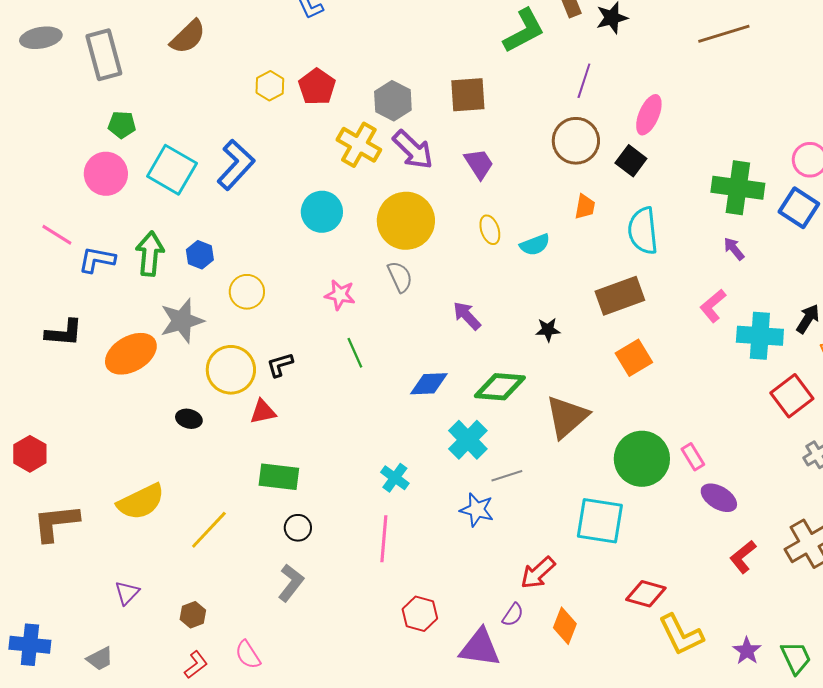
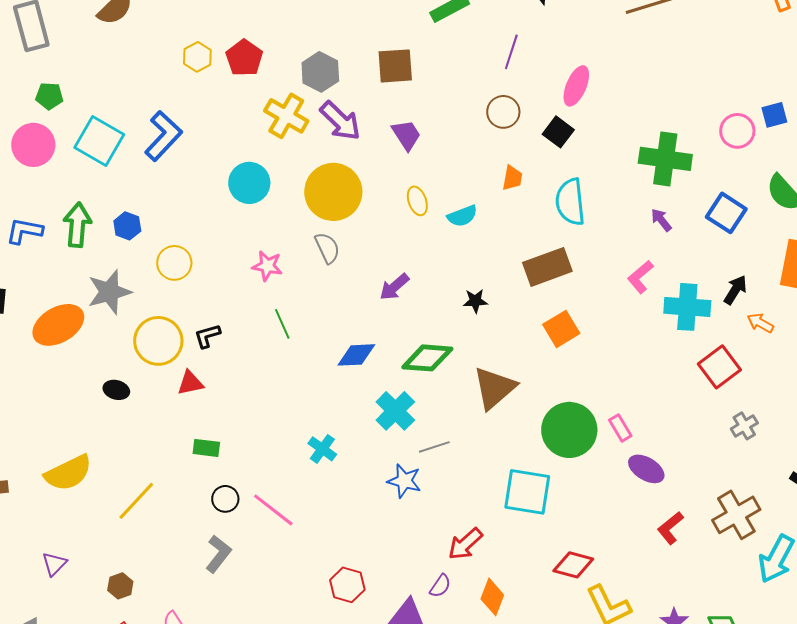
brown circle: (576, 141) -> (503, 112), size x0.7
blue square: (799, 208) -> (726, 213), moved
purple arrow: (467, 316) -> (394, 287), turned -88
green rectangle: (279, 477) -> (206, 448), size x0.7
pink line: (384, 539) -> (273, 510), moved, turned -57

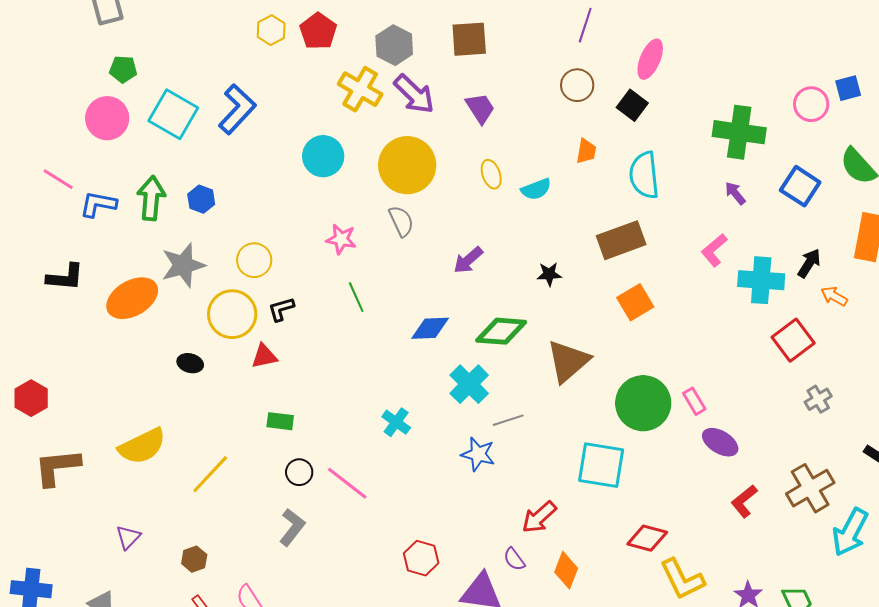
yellow circle: (174, 263) -> (254, 260), moved
purple semicircle: (440, 586) -> (514, 559), turned 110

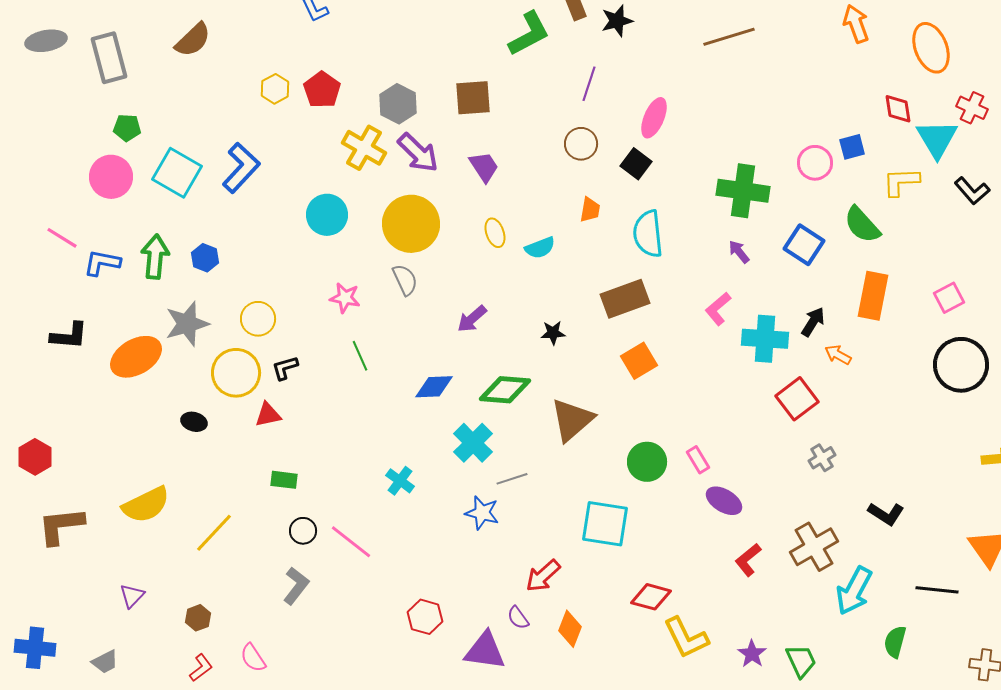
green circle: (643, 403) -> (647, 462), size x0.7

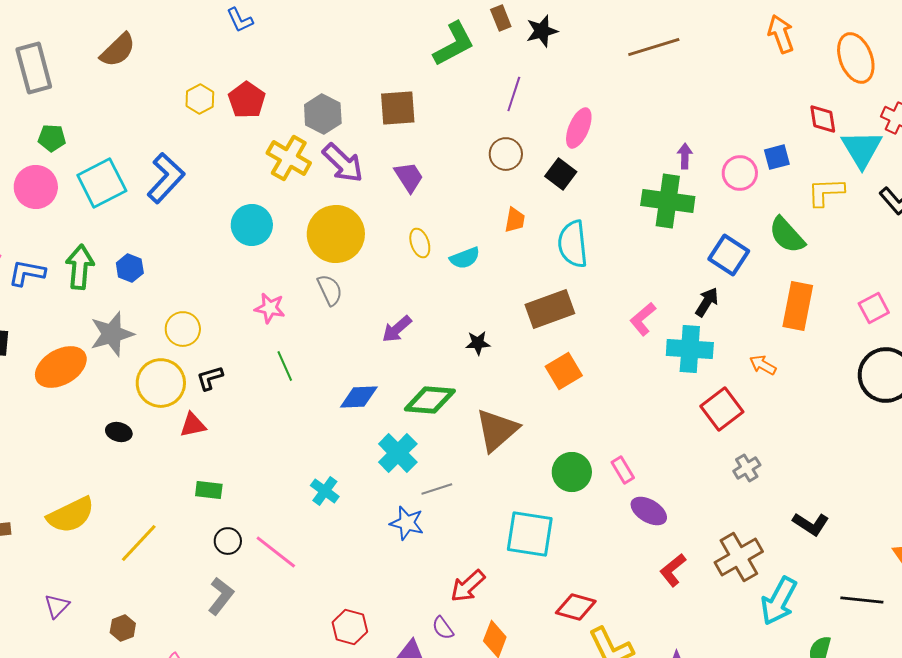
cyan square: (177, 173) -> (102, 183), turned 33
purple arrow: (739, 252) -> (685, 156), moved, turned 40
black arrow: (813, 322) -> (707, 302), moved

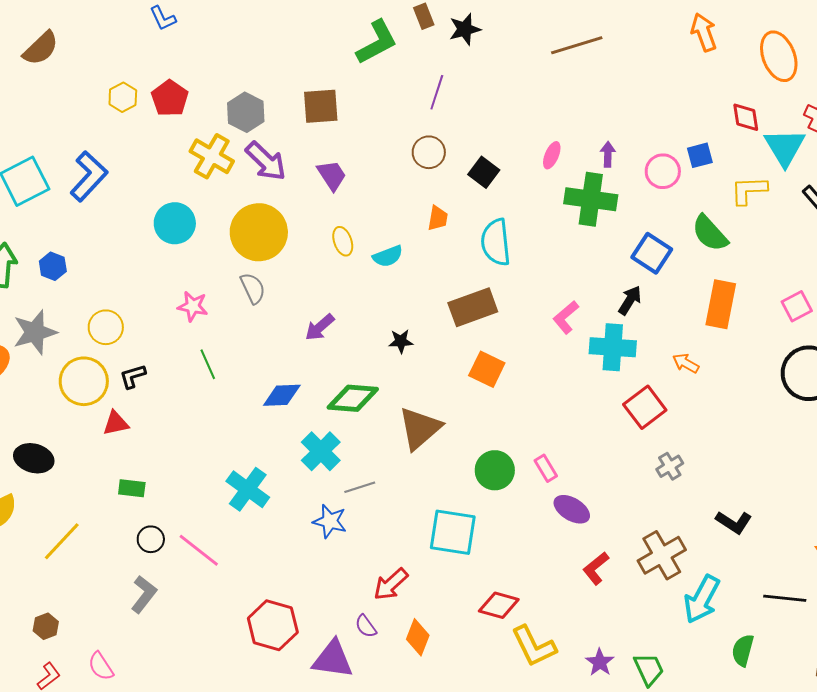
pink ellipse: (579, 128) -> (552, 155), moved, size x0.7
orange square: (564, 371) -> (487, 369), turned -33
black ellipse: (119, 432) -> (34, 458), moved, size x1.5
cyan cross: (325, 491) -> (248, 489), size x1.5
red hexagon: (350, 627) -> (273, 625), size x1.4

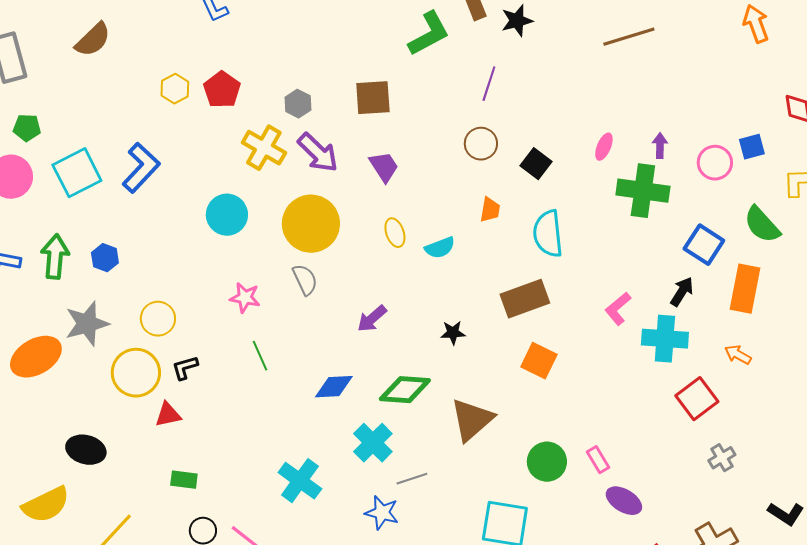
gray hexagon: (246, 112) -> (298, 104), size x0.7
orange rectangle: (721, 304) -> (745, 289), moved

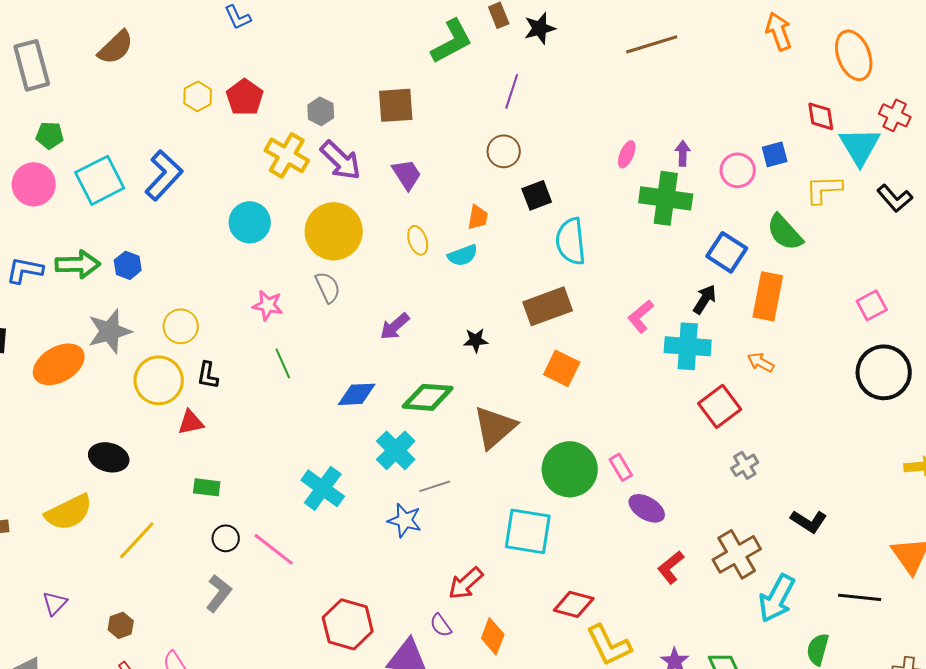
black square: (536, 164) -> (537, 195), moved, turned 32
orange trapezoid: (490, 210) -> (478, 217), moved
green arrow: (55, 257) -> (78, 264), turned 84
black L-shape: (185, 368) -> (208, 375), turned -64
green circle: (547, 462) -> (570, 469), size x1.4

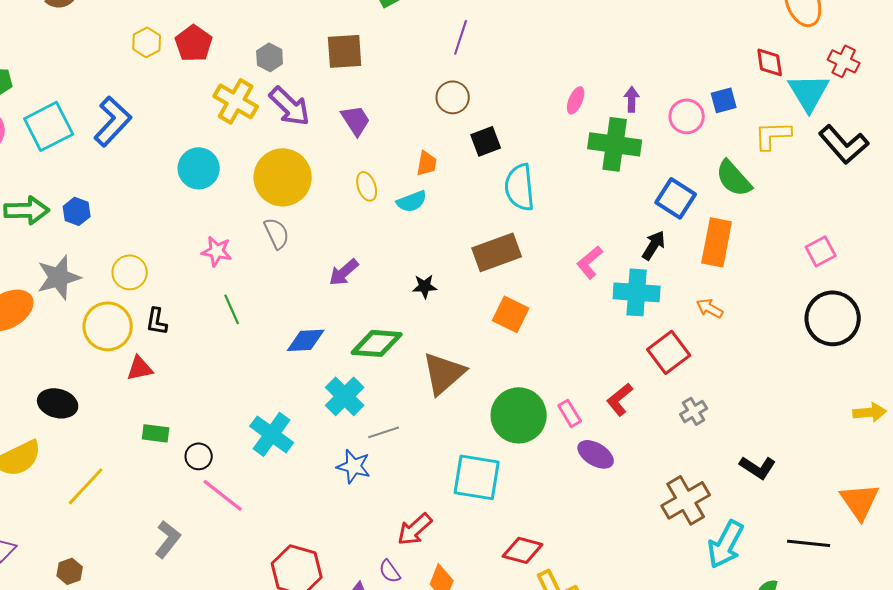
black L-shape: (895, 198) -> (844, 144), size x1.4
black circle: (226, 538) -> (199, 456), moved
red L-shape: (671, 567) -> (620, 399), moved

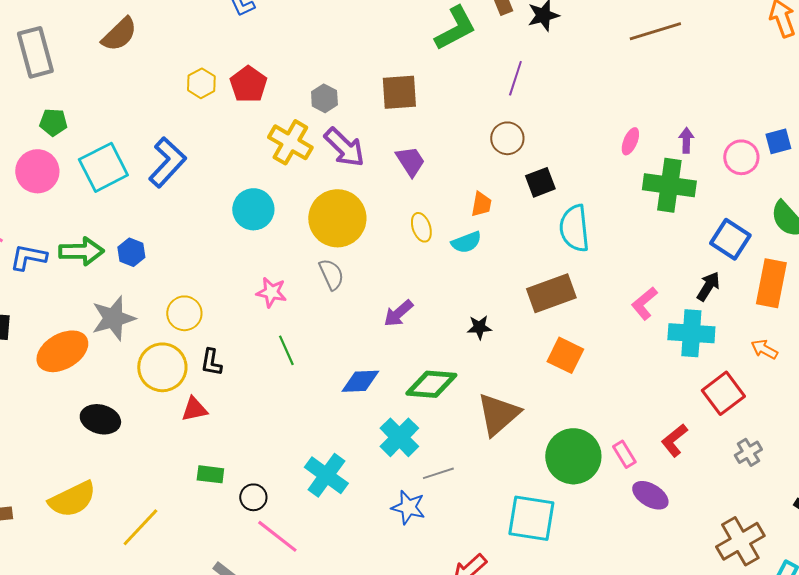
black ellipse: (58, 403) -> (100, 419), moved

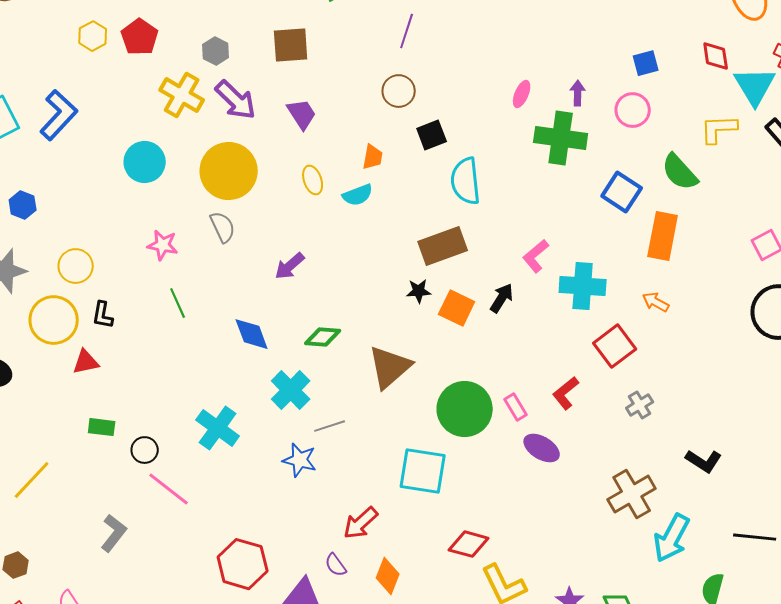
blue square: (778, 141) -> (646, 63), moved
black arrow: (708, 286) -> (502, 298), moved
black star: (479, 327) -> (419, 291), moved
blue diamond: (360, 381) -> (252, 334), turned 72
green diamond: (431, 384) -> (323, 337), size x0.7

